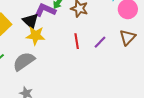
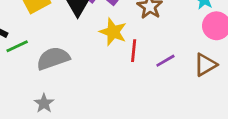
yellow star: (36, 36) -> (113, 32), moved

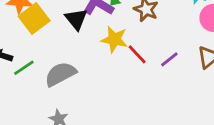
red line: (134, 51) -> (137, 54), turned -40

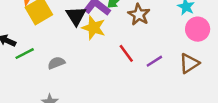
yellow star: (114, 39) -> (94, 28), moved
gray semicircle: (60, 74) -> (56, 63), size x0.6

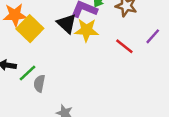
purple line: (154, 61) -> (153, 36), moved
gray semicircle: (56, 63) -> (39, 83), moved, turned -42

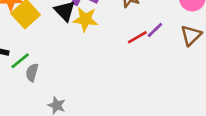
red line: (124, 46) -> (137, 37), moved, turned -72

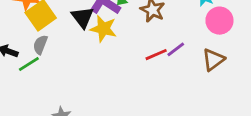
gray semicircle: (32, 73) -> (40, 45), moved

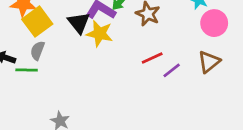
purple line: (176, 49) -> (172, 70), moved
green line: (29, 64) -> (27, 70), turned 35

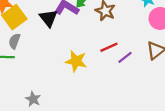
yellow star: (100, 34) -> (76, 61), moved

